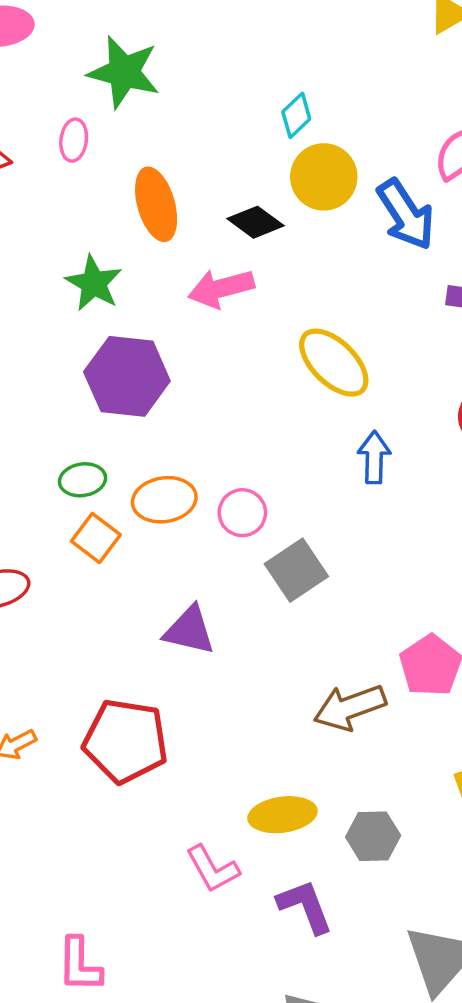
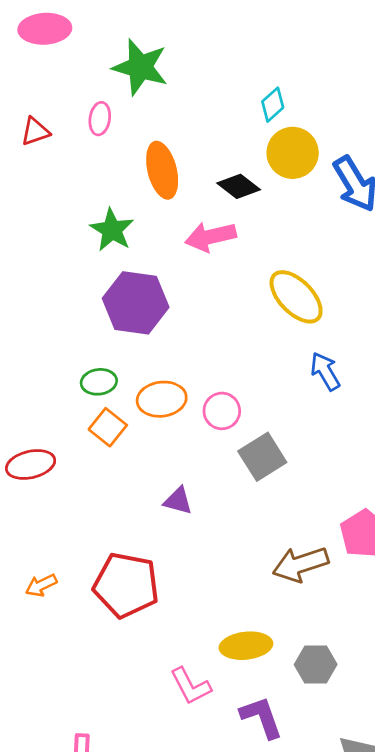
blue arrow: (374, 458) -> (325, 371), turned -33
purple triangle: (189, 630) -> (178, 501), size x0.7

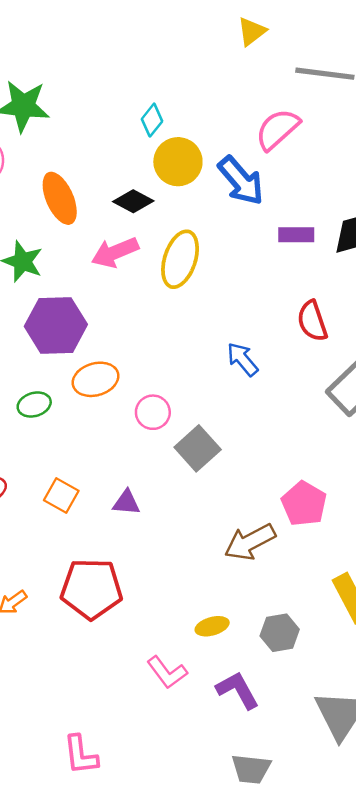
yellow ellipse: (296, 297) -> (180, 259), moved, turned 72
orange ellipse: (162, 399) -> (96, 379), moved
orange square: (108, 427) -> (61, 496), moved
yellow ellipse: (246, 646) -> (212, 626), size x0.7

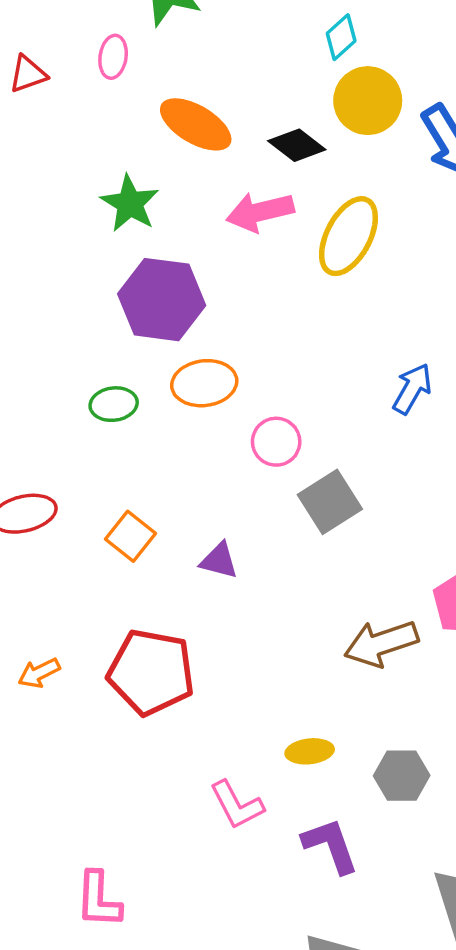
orange ellipse: (60, 198) -> (196, 124), turned -45
blue arrow: (243, 359) -> (412, 389), turned 60

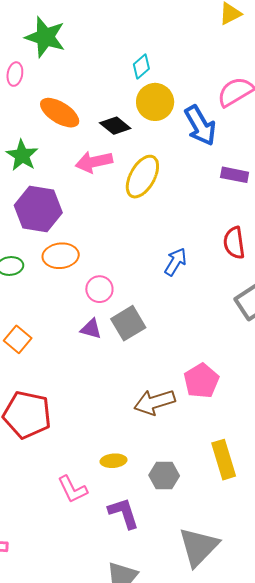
purple triangle: (219, 561) -> (91, 329), moved

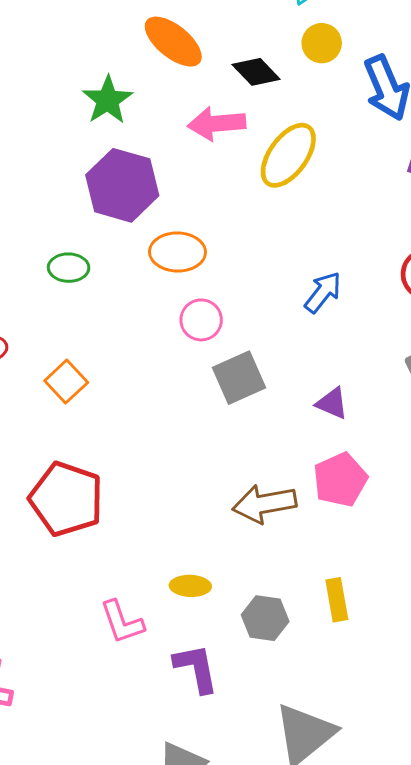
yellow circle: (155, 102) -> (322, 43), size x0.7
orange ellipse: (61, 256) -> (177, 252), moved
purple triangle: (91, 329) -> (332, 403), moved
yellow rectangle: (224, 460) -> (337, 600), moved, size x0.7

